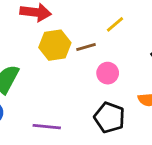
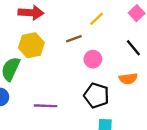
yellow hexagon: (55, 45) -> (31, 45), moved

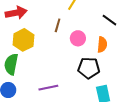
brown line: (74, 39) -> (58, 25), turned -40
orange semicircle: (128, 79) -> (102, 45), moved, turned -63

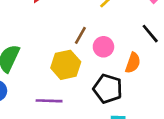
brown line: (58, 25) -> (80, 35), moved
yellow hexagon: (23, 40) -> (66, 65), moved

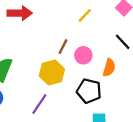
purple line: (49, 101) -> (39, 104), turned -55

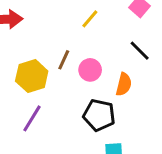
yellow hexagon: (52, 72) -> (32, 76), moved
purple line: (39, 104) -> (32, 118), moved

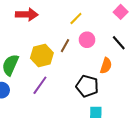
yellow line: (90, 19) -> (76, 18), moved
pink circle: (90, 70) -> (87, 40), moved

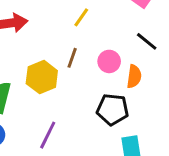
pink circle: (87, 40) -> (109, 61), moved
purple line: (40, 85) -> (48, 135), moved

